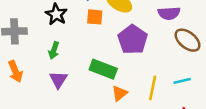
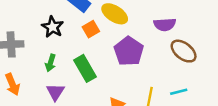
orange square: (95, 17) -> (91, 29), turned -35
green rectangle: (103, 69) -> (85, 68), moved, turned 40

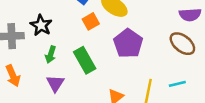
purple semicircle: (165, 25) -> (190, 15), moved
black star: (52, 27) -> (41, 25), moved

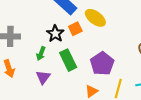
black star: (41, 25) -> (55, 34), moved
purple pentagon: (128, 43) -> (102, 64), moved

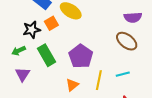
black star: (55, 34) -> (32, 30), turned 30
green arrow: (41, 54) -> (19, 51), turned 48

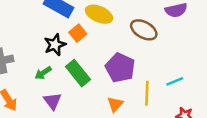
brown ellipse: (127, 41) -> (144, 30), moved

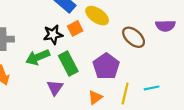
green arrow: (43, 73) -> (38, 57), size x1.5
purple triangle: (52, 101) -> (55, 88), moved

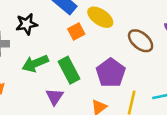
black star: (53, 35) -> (27, 24), moved

